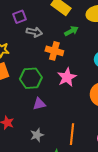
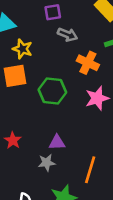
purple triangle: (39, 104) -> (57, 142), moved

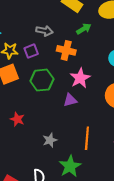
purple square: (53, 12) -> (31, 51), moved
red star: (13, 140) -> (17, 119), moved
purple triangle: (57, 142) -> (70, 100), moved

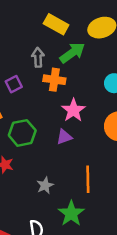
green arrow: (84, 29) -> (72, 53), size x1.5
gray arrow: (44, 31) -> (38, 57), moved, turned -98
green hexagon: (42, 80) -> (22, 133), moved

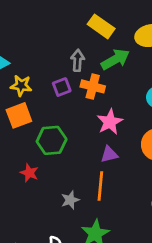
purple square: (14, 84) -> (62, 87), moved
purple triangle: (64, 137) -> (109, 154), moved
orange line: (88, 179) -> (100, 186), moved

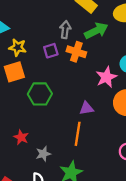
pink star: (110, 122) -> (106, 77), moved
red star: (29, 173) -> (21, 137), moved
gray star: (70, 200) -> (43, 154), moved

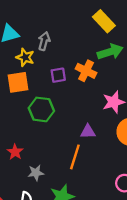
gray arrow: (65, 30) -> (44, 41), moved
purple square: (51, 51) -> (58, 75), moved

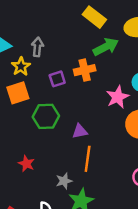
yellow star: (25, 57) -> (21, 66), turned 30
orange cross: (86, 71) -> (85, 70), turned -30
purple triangle: (88, 132) -> (80, 131), moved
gray star: (36, 173) -> (64, 181), moved

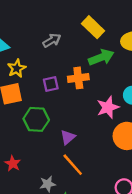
gray arrow: (37, 47) -> (52, 40), moved, turned 48
purple triangle: (80, 131) -> (68, 137), turned -35
orange line: (88, 159) -> (73, 165), turned -55

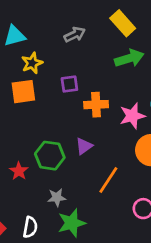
orange cross: (78, 78) -> (96, 105), moved
green hexagon: (36, 119) -> (50, 156), moved
orange line: (73, 165) -> (108, 180), moved, turned 70

